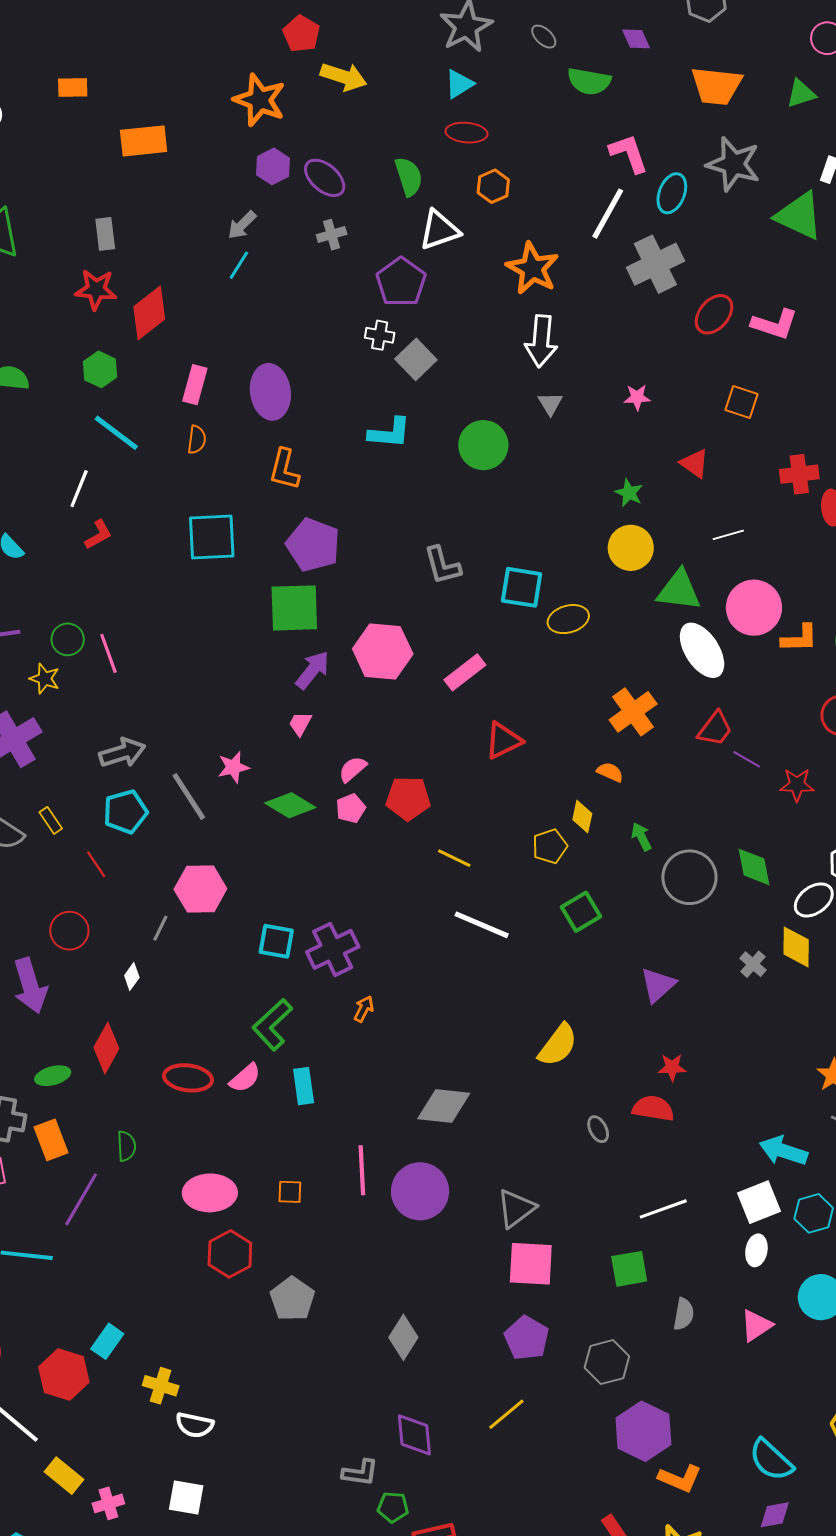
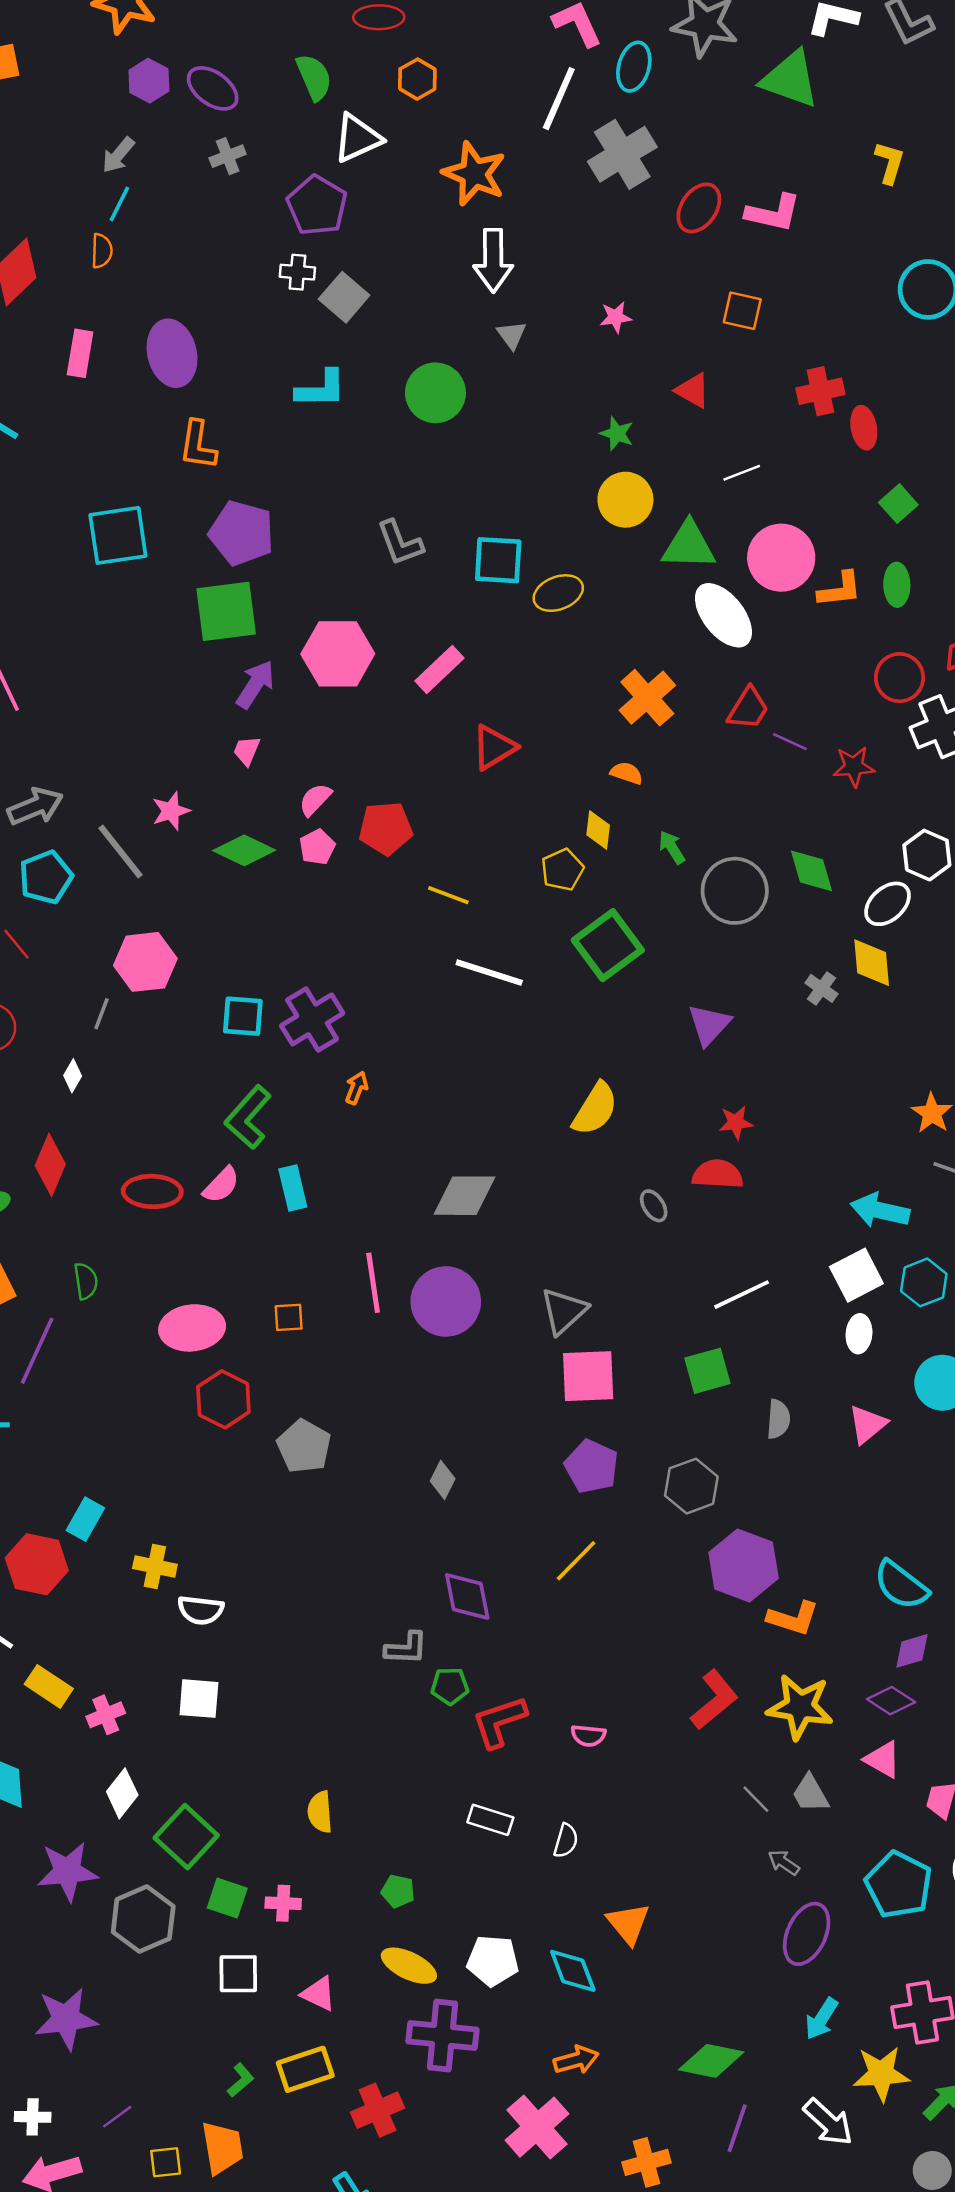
orange semicircle: (197, 440) -> (102, 251), moved
green square: (581, 912) -> (608, 945), size x1.4
gray diamond: (403, 1337) -> (443, 1480), size x0.7

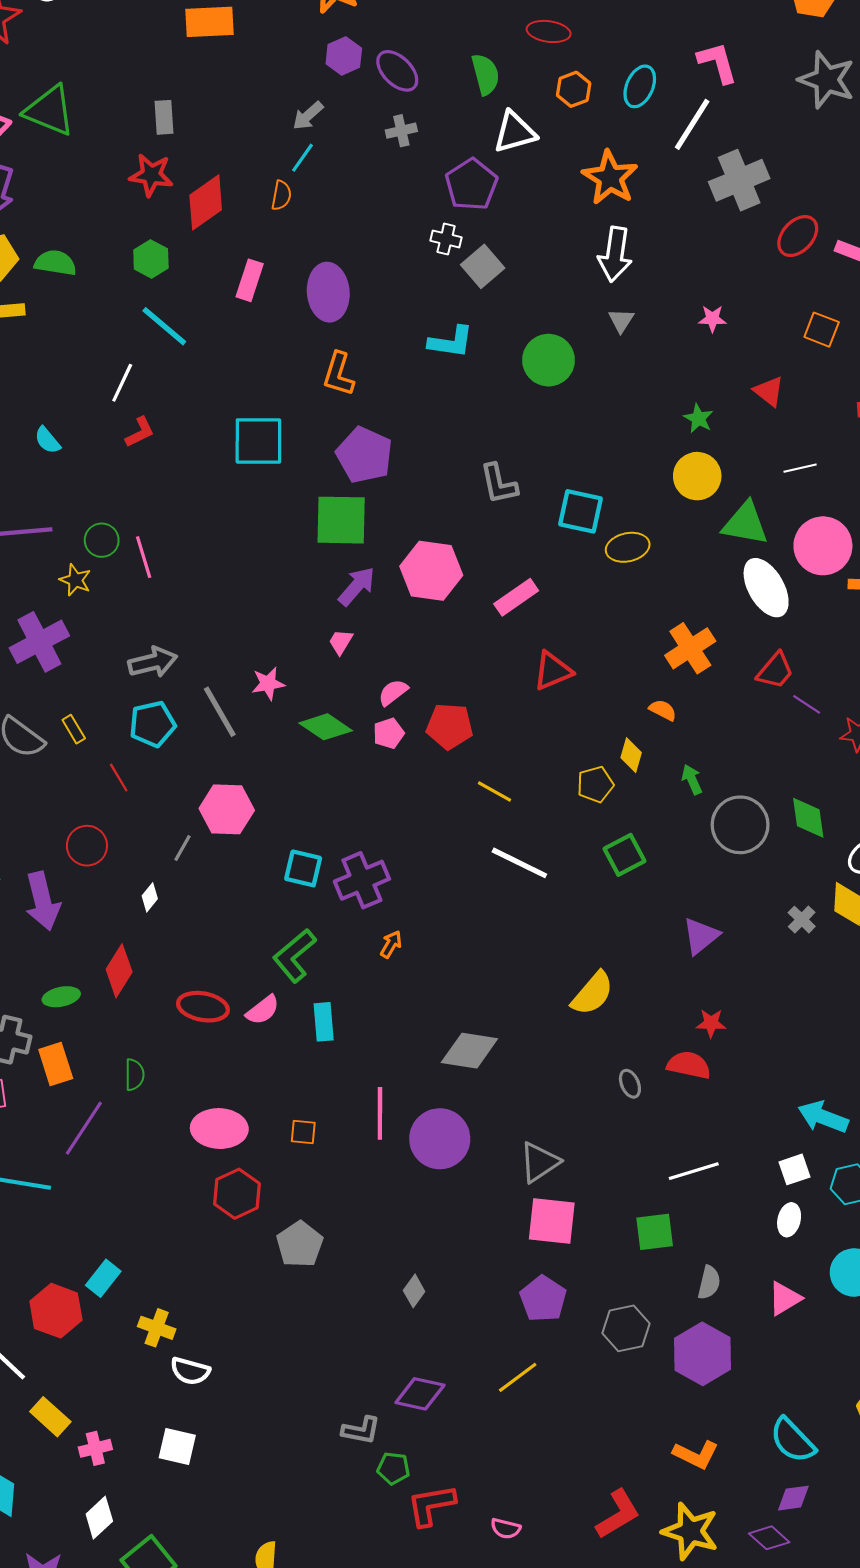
cyan ellipse: (634, 67) -> (640, 86), moved
green square: (608, 945) -> (624, 855), size x0.7
white square: (856, 1275) -> (795, 1169), size x0.7
purple hexagon: (744, 1565) -> (703, 1354), moved
purple diamond: (467, 1596) -> (420, 1394), turned -75

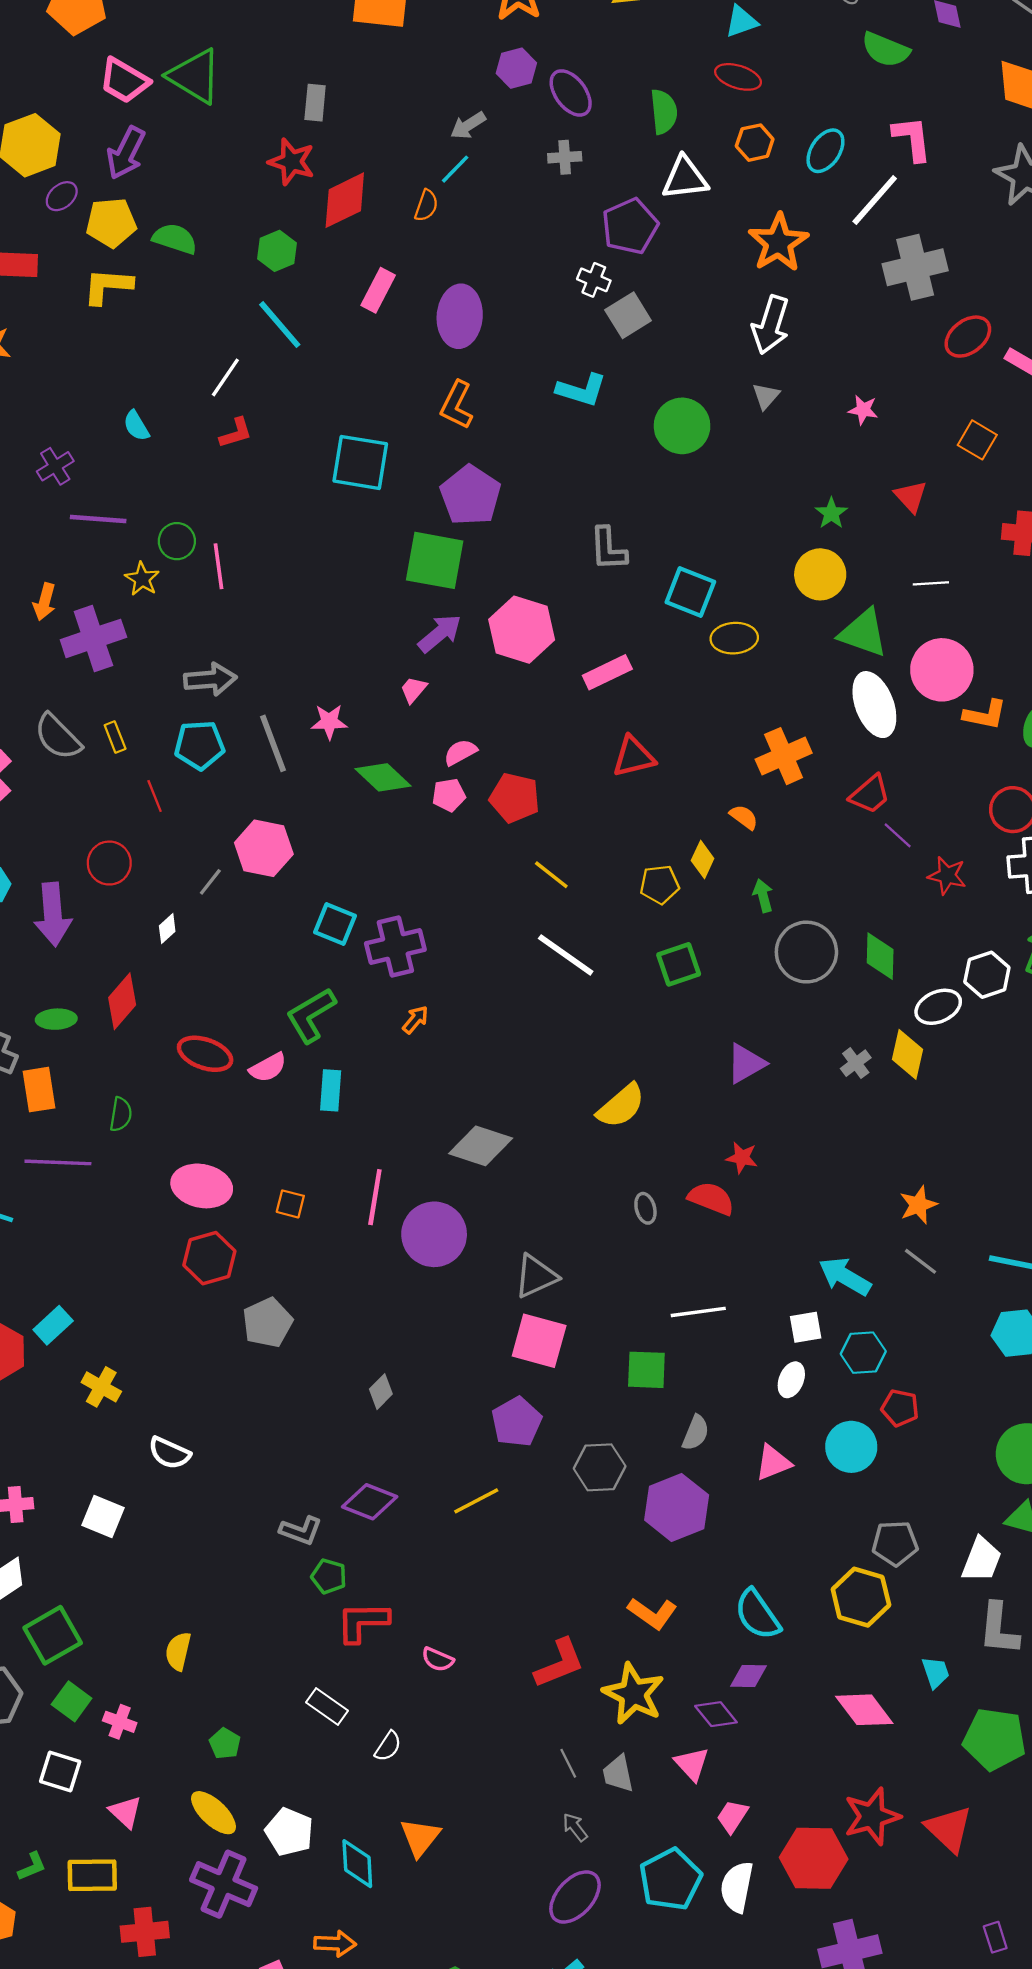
purple line: (84, 1128) -> (58, 1162), turned 50
white semicircle: (190, 1371) -> (169, 1453), moved

